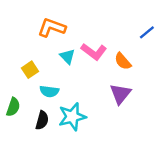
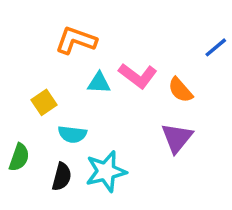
cyan triangle: (67, 56) -> (99, 83), turned -42

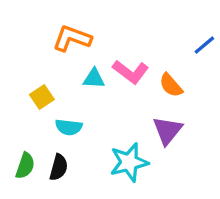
green semicircle: (19, 157) -> (25, 166), moved
cyan star: (106, 171) -> (129, 162), moved

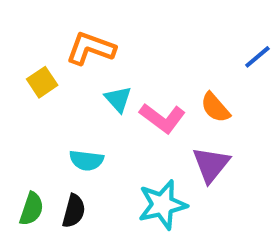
pink L-shape: (131, 72) -> (162, 118), moved
cyan triangle: (94, 79) -> (118, 99), turned 45
yellow square: (42, 97) -> (42, 82), moved

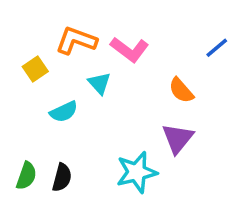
pink L-shape: (162, 118) -> (130, 49), moved
cyan semicircle: (86, 160) -> (64, 112), moved, turned -32

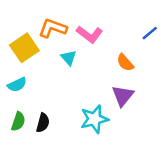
yellow square: (35, 69) -> (24, 48), size x1.6
cyan semicircle: (64, 112) -> (17, 85), moved

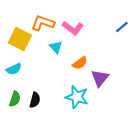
yellow square: (24, 48) -> (20, 39), turned -30
orange semicircle: (125, 63) -> (80, 63), moved, turned -84
cyan star: (94, 119) -> (77, 97), turned 30

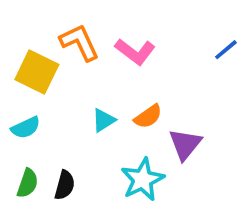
orange L-shape: (43, 23) -> (79, 42), turned 45
cyan triangle: (56, 47) -> (104, 120), moved, turned 40
cyan star: (77, 97) -> (143, 180), turned 30

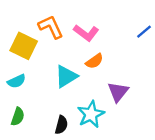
orange semicircle: (148, 116) -> (94, 61), moved
cyan triangle: (104, 120) -> (66, 76), size x1.5
black semicircle: (65, 185) -> (61, 125), moved

